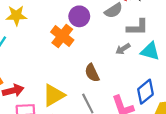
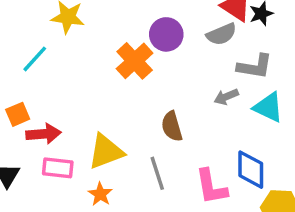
blue diamond: (145, 92) -> (251, 170), turned -60

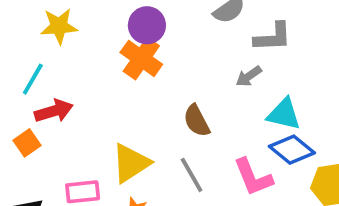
purple circle: (166, 34) -> (147, 25), moved
cyan triangle: (268, 107) -> (284, 114), moved
red arrow: (44, 134) -> (54, 111), moved
blue diamond: (251, 170) -> (292, 150), turned -39

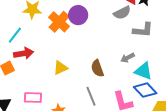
orange cross: (141, 58) -> (59, 22), moved
gray arrow: (249, 76) -> (128, 58), moved
yellow triangle: (131, 163) -> (60, 68), moved, size x0.7

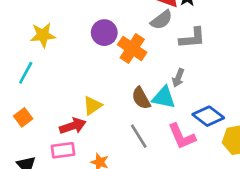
orange cross: (59, 22) -> (132, 48), moved
red arrow: (24, 53) -> (73, 126), moved
gray arrow: (128, 58) -> (178, 78), turned -32
cyan triangle: (143, 71) -> (164, 97), moved

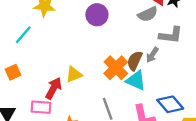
orange cross: (132, 48) -> (116, 68), moved
gray arrow: (178, 78) -> (152, 55), moved
brown semicircle: (141, 98) -> (135, 61), moved, turned 42
red arrow: (73, 126) -> (54, 88), turned -55

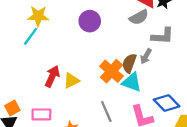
cyan line: (23, 35) -> (31, 36), moved
orange square: (13, 72) -> (12, 108), moved
red arrow: (54, 88) -> (52, 76), moved

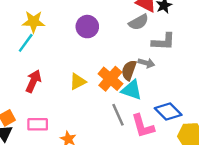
gray arrow: (146, 56) -> (146, 63), turned -104
red arrow: (52, 76) -> (33, 81), moved
yellow triangle: (71, 81) -> (78, 82), moved
gray line: (106, 111) -> (118, 115), moved

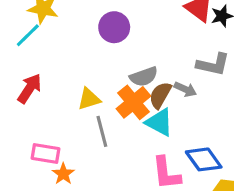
gray semicircle: (139, 22) -> (144, 77), moved
gray line: (118, 115) -> (102, 131), moved
pink rectangle: (38, 124) -> (45, 153), moved

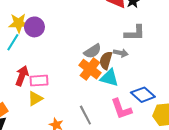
purple circle: (114, 27) -> (34, 27), moved
yellow triangle: (89, 99) -> (35, 99), moved
gray line: (102, 131) -> (85, 115), moved
pink rectangle: (45, 153) -> (39, 81), moved

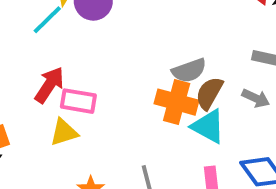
gray arrow: (121, 53) -> (256, 98), moved
orange cross: (90, 69) -> (177, 102), turned -35

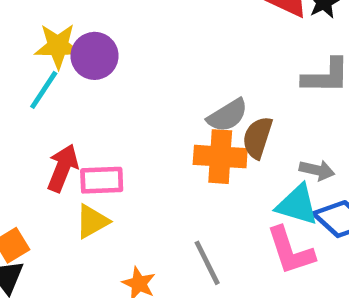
gray arrow: (256, 98) -> (317, 170), moved
cyan triangle: (208, 126) -> (297, 205), moved

